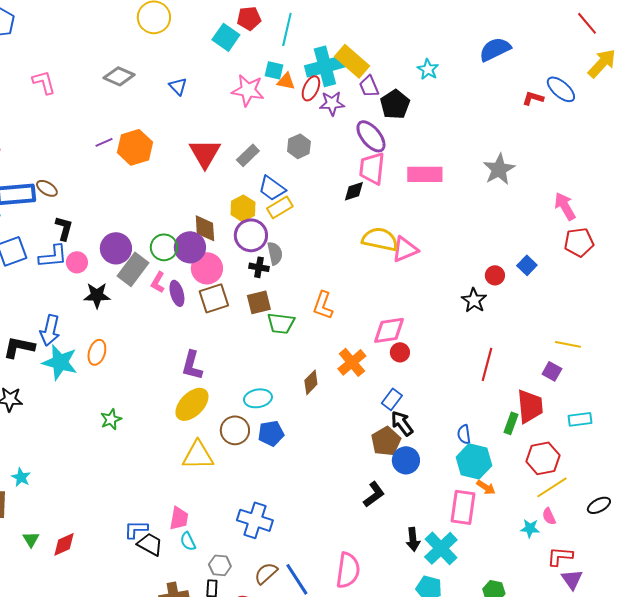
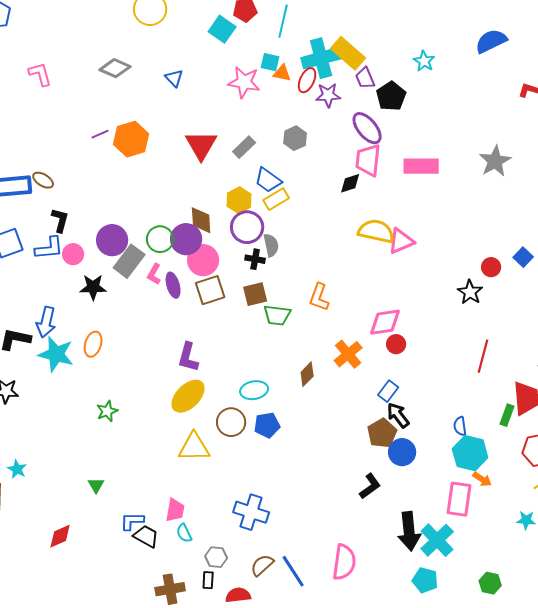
green triangle: (31, 539) -> (96, 485), moved
black arrow: (413, 539) -> (409, 531), size x1.6

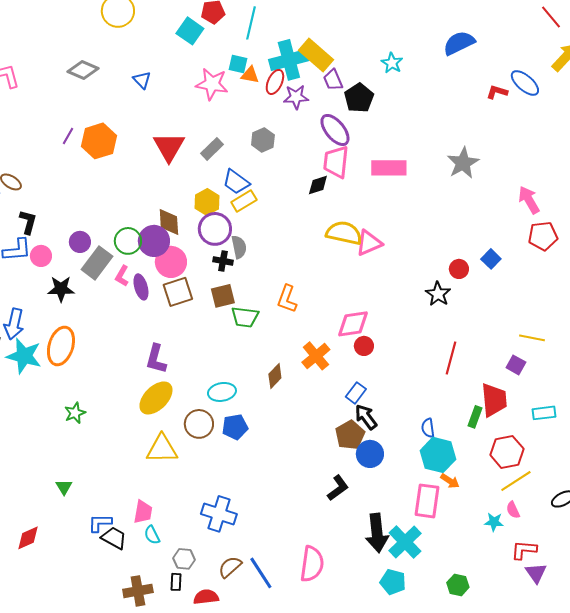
purple line: (100, 134) -> (68, 136), turned -36
purple circle: (112, 240) -> (80, 242), size x0.7
orange ellipse: (93, 344) -> (61, 346), size x1.5

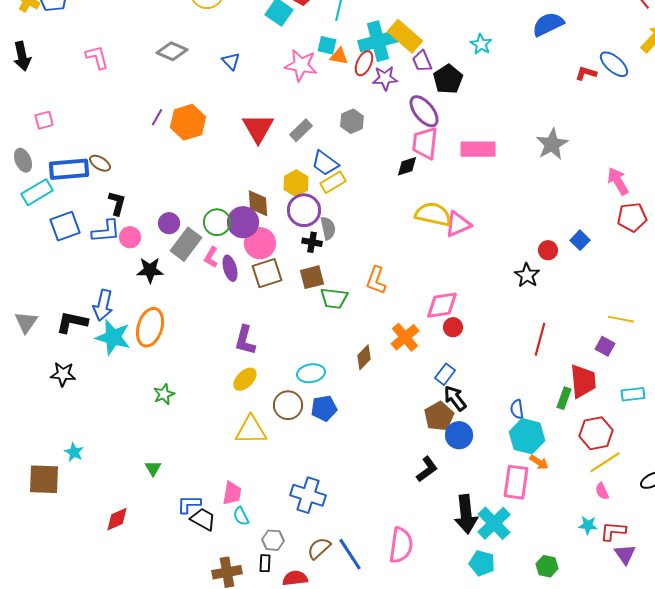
yellow ellipse: (156, 398) -> (245, 379), size x0.7
cyan star: (494, 522) -> (588, 525), moved

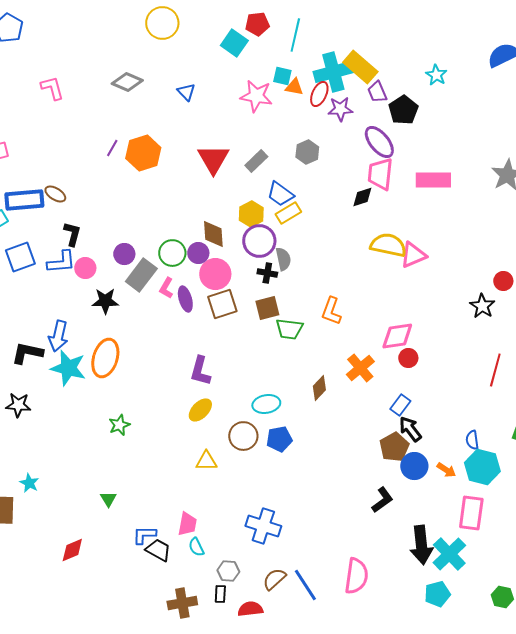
purple circle: (243, 222) -> (198, 253), size x0.7
yellow triangle: (251, 430) -> (206, 461), size x0.7
orange arrow: (539, 462) -> (446, 470), moved
cyan pentagon: (482, 563) -> (437, 594), turned -30

